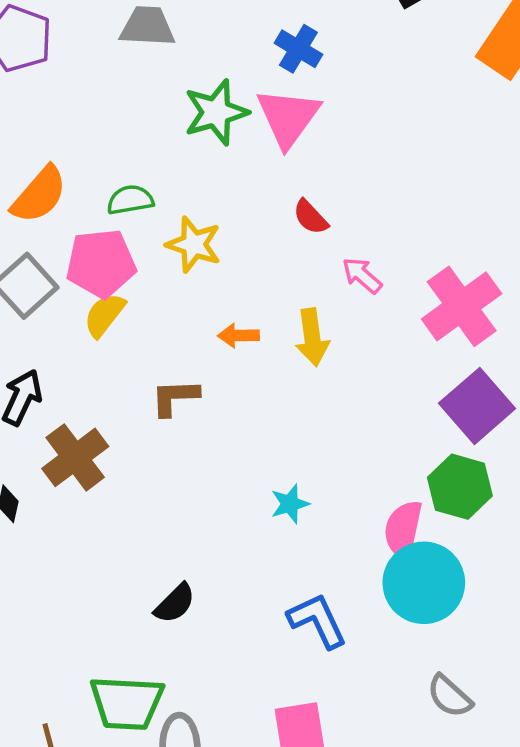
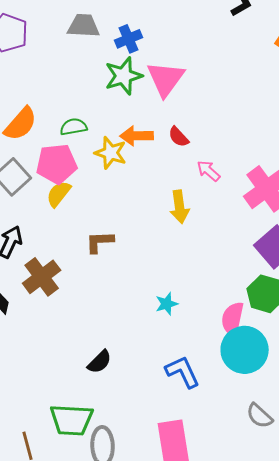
blue cross: (298, 49) -> (129, 39), moved, turned 36
orange arrow: (238, 336) -> (137, 136), moved, size x1.4

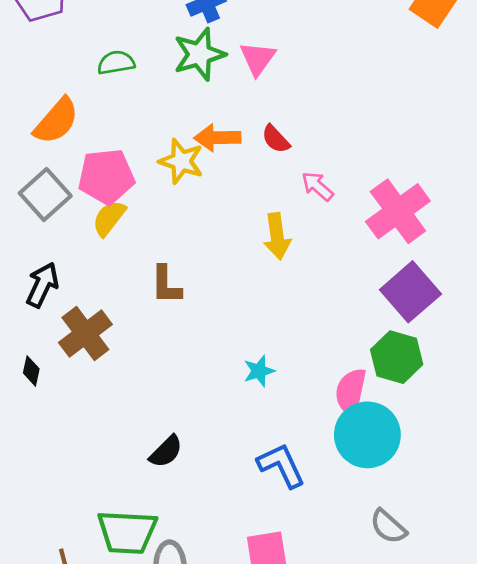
pink triangle: (166, 79) -> (258, 58), size x0.7
green semicircle: (74, 127) -> (116, 63), moved
brown L-shape: (100, 242) -> (166, 285), turned -88

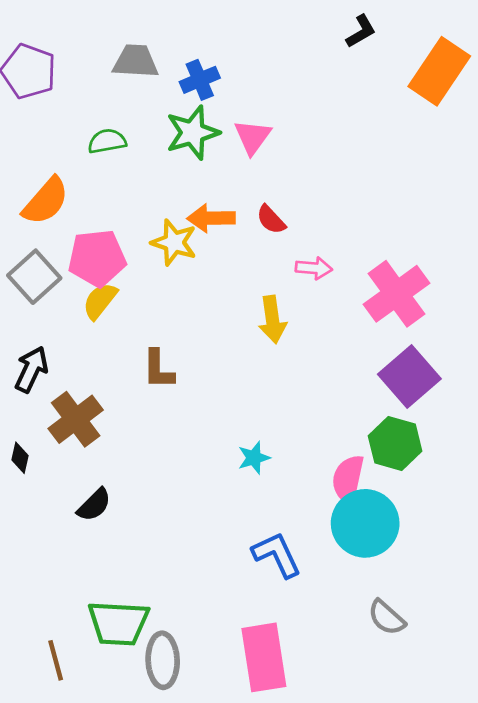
pink arrow: (317, 186) -> (314, 268), turned 144
black semicircle: (166, 452) -> (94, 505), moved

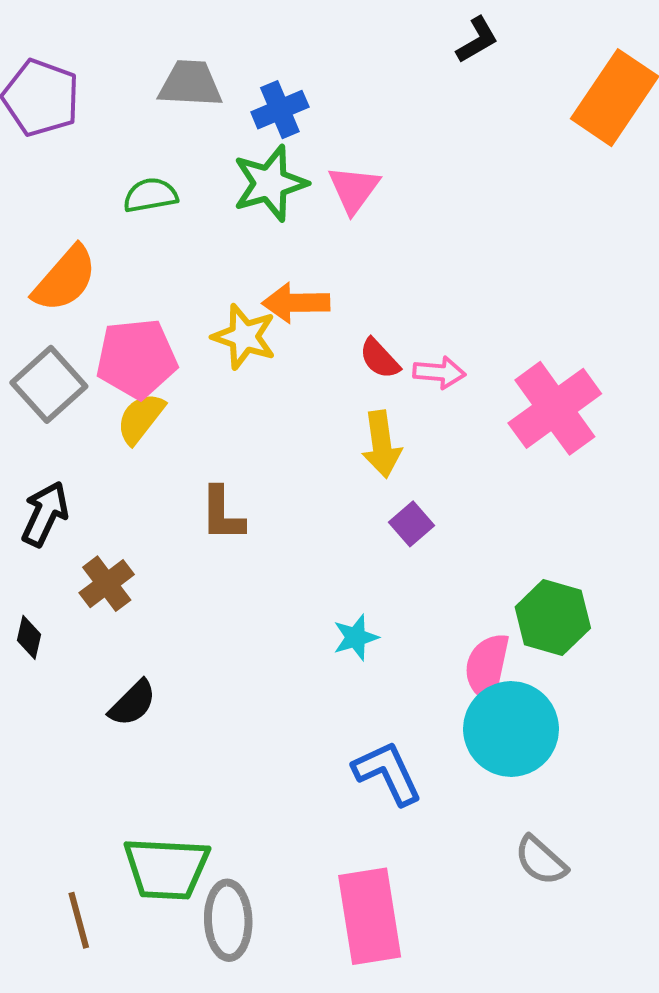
black L-shape: (361, 31) -> (477, 40), moved
red semicircle: (271, 220) -> (380, 359), moved
purple square: (409, 376) -> (411, 524), moved, size x0.5
brown cross: (76, 419) -> (107, 584), size x0.7

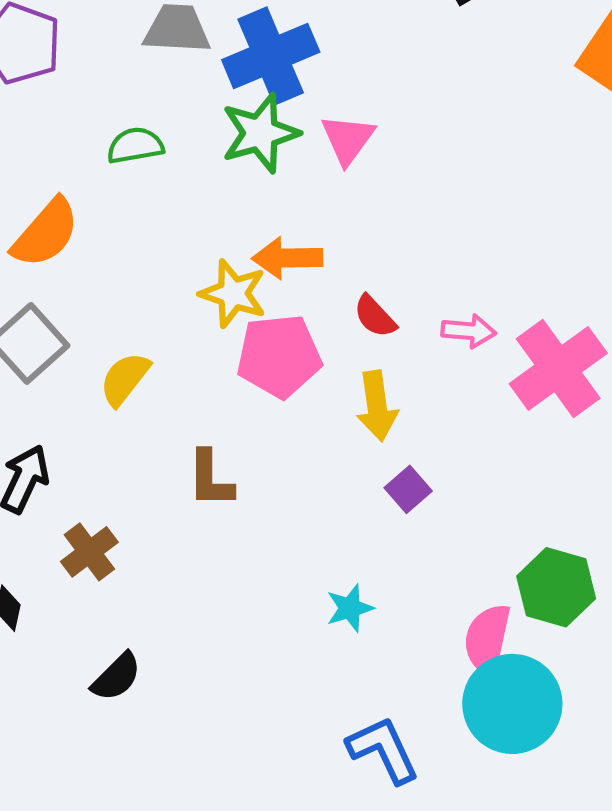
blue cross: (280, 110) -> (271, 56), size x1.6
pink pentagon: (137, 359) -> (279, 356), moved
pink arrow: (439, 372) -> (469, 331), moved

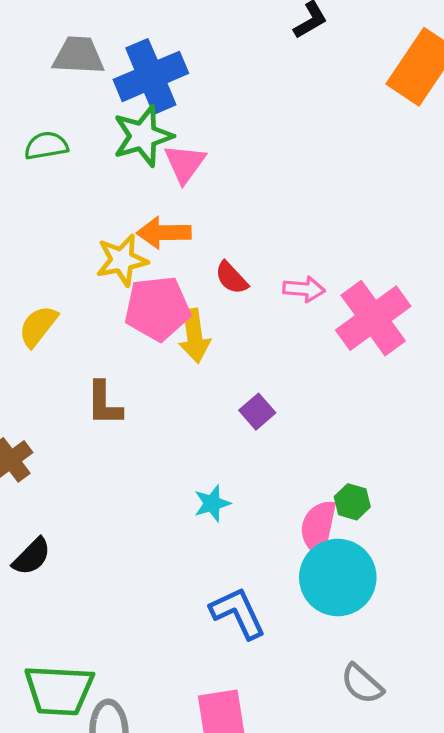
pink triangle: (348, 139) -> (185, 163), moved
yellow star: (233, 293) -> (122, 260), turned -30
yellow arrow: (377, 406) -> (194, 336), moved
green hexagon: (556, 587) -> (352, 502), moved, size x0.6

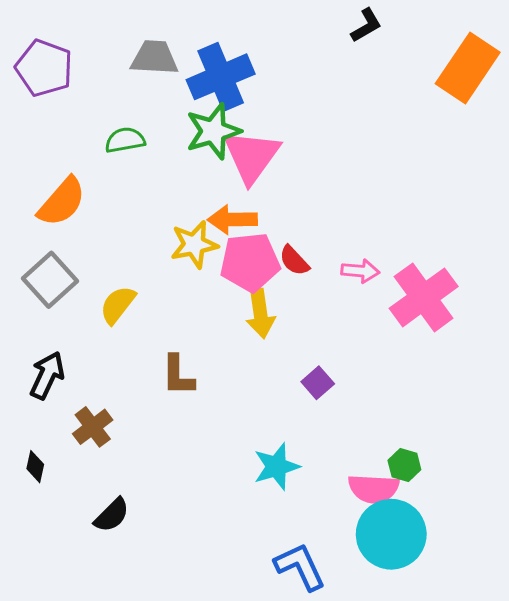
pink triangle: (185, 163) -> (251, 156), size x1.5
pink pentagon: (157, 308) -> (250, 262), moved
cyan star: (212, 503) -> (277, 467), size x1.4
pink semicircle: (318, 528) -> (374, 489), turned -99

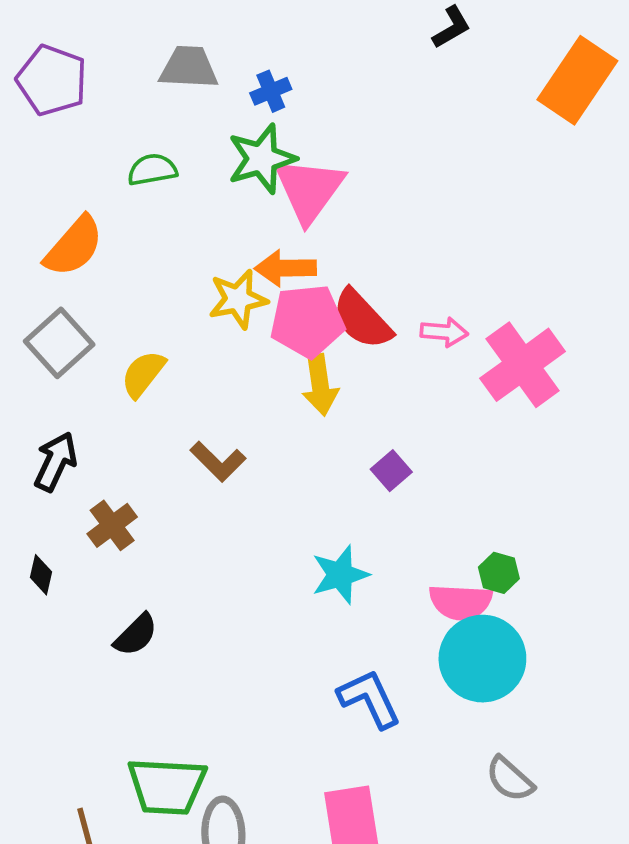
blue cross: (221, 77) -> (271, 91), size x0.5
red semicircle: (294, 261) -> (362, 319), size x1.6
brown L-shape: (178, 375) -> (218, 462), turned -45

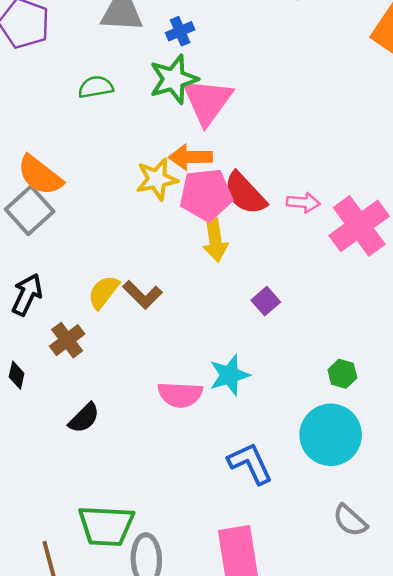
orange semicircle: (74, 246) -> (40, 175), moved, turned 87
yellow semicircle: (143, 374) -> (104, 292), moved
pink semicircle: (461, 602) -> (180, 395), moved

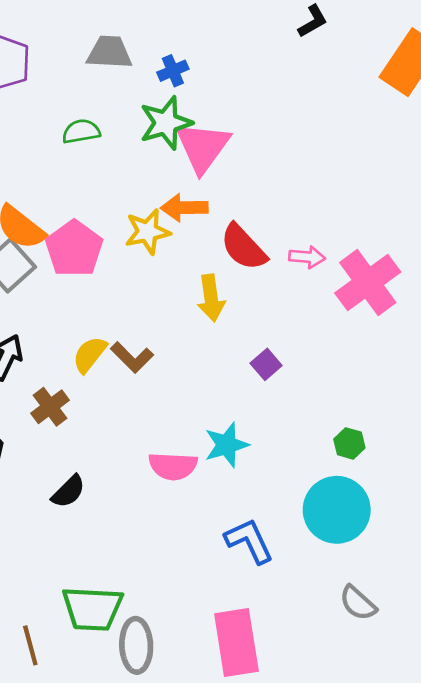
pink pentagon: (206, 195) -> (74, 249), moved, turned -30

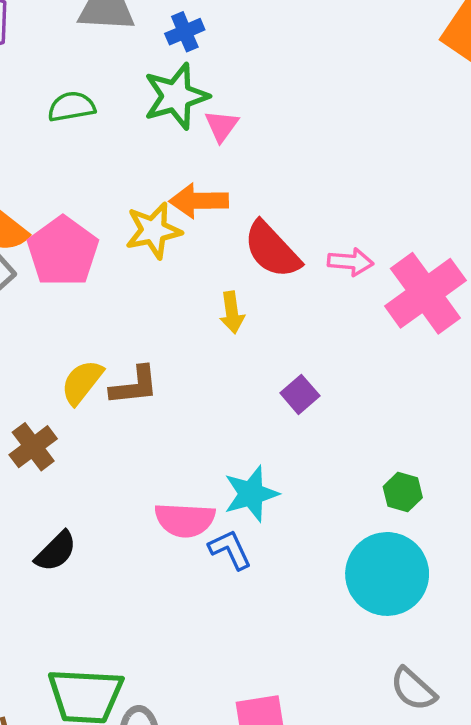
pink triangle: (203, 147) -> (221, 126), size x0.5
yellow arrow: (211, 298) -> (232, 312), size x0.7
brown L-shape: (132, 357) -> (134, 386), turned -51
blue L-shape: (249, 541) -> (230, 550), moved, size x0.7

